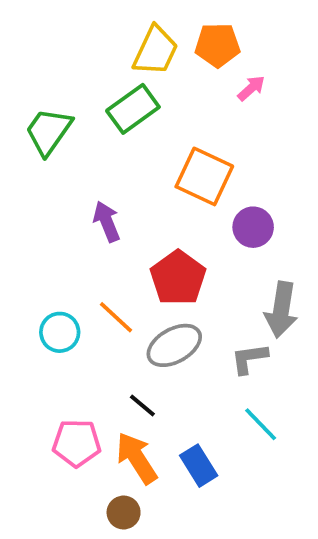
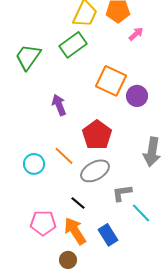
purple circle: (253, 227) -> (137, 96), moved
gray L-shape: (249, 359) -> (122, 193), moved

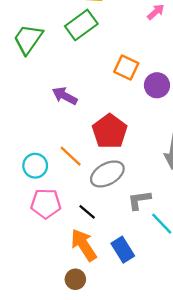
orange square: (111, 81) -> (126, 68), size x0.7
purple arrow: (59, 105) -> (65, 96), turned -40
pink pentagon: (43, 223) -> (46, 204), moved

